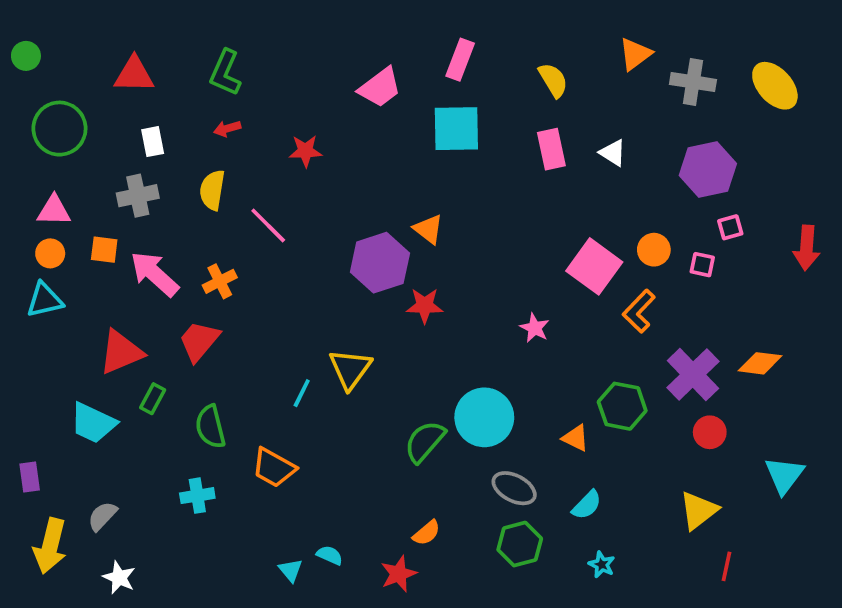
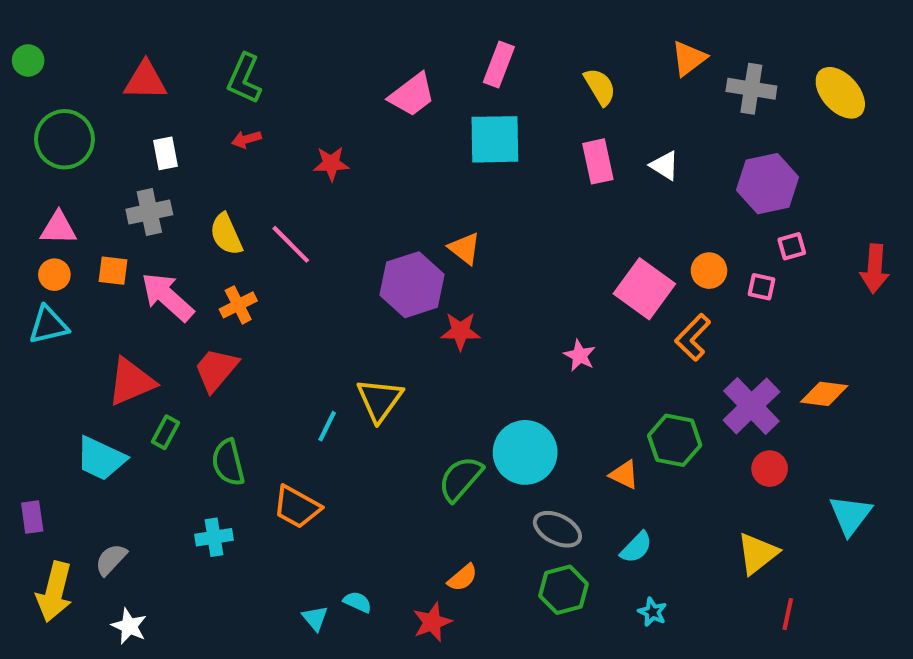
yellow semicircle: (212, 190) -> (226, 234), moved, turned -33

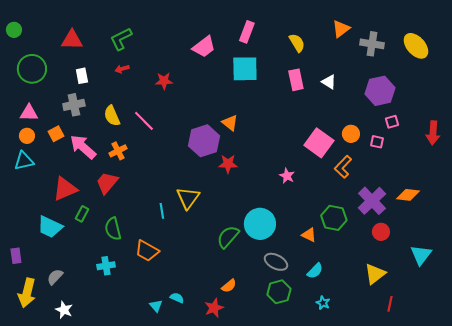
green L-shape: (244, 79) -> (121, 39), turned 40
orange square: (113, 271) -> (56, 134), turned -35
cyan line: (327, 426) -> (162, 211), turned -35

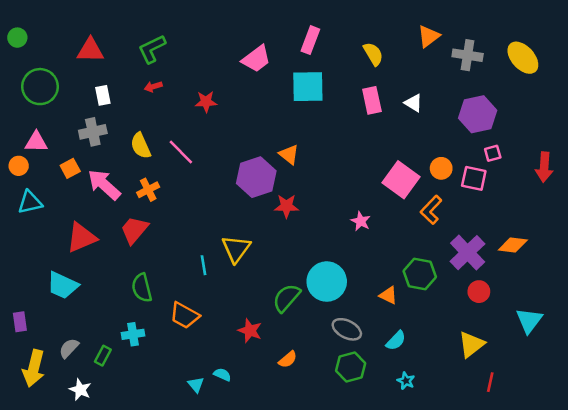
orange circle: (27, 136) -> (19, 166), moved
pink square: (377, 142) -> (474, 178), size x1.5
green rectangle: (82, 214) -> (103, 356), moved
red star: (214, 308) -> (250, 331), moved, turned -30

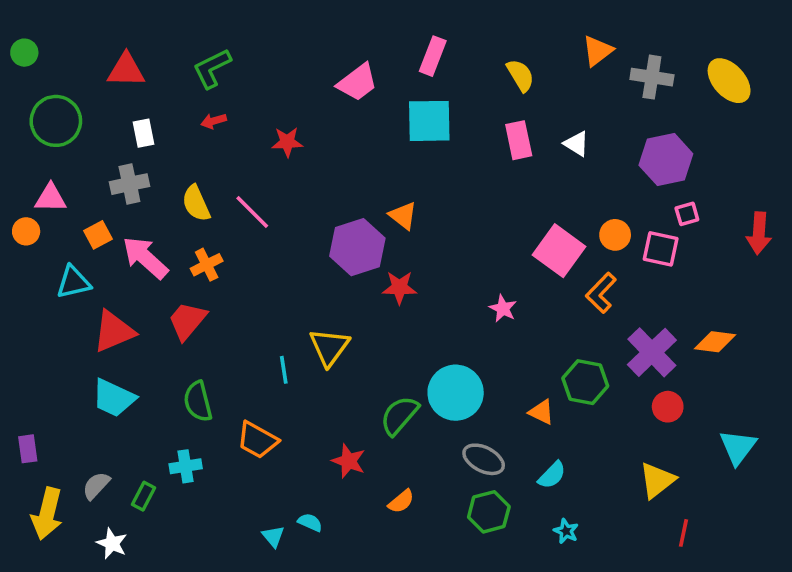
cyan triangle: (30, 202) -> (73, 282), moved
cyan trapezoid: (63, 285) -> (114, 398), moved

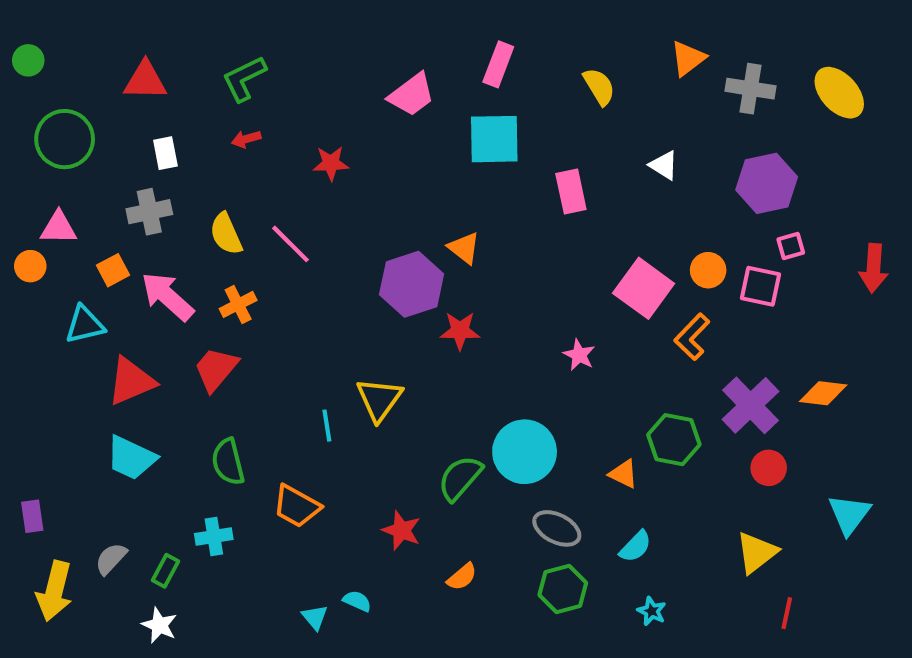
pink rectangle: (519, 140) -> (571, 191), moved
white star: (112, 543) -> (159, 625), moved

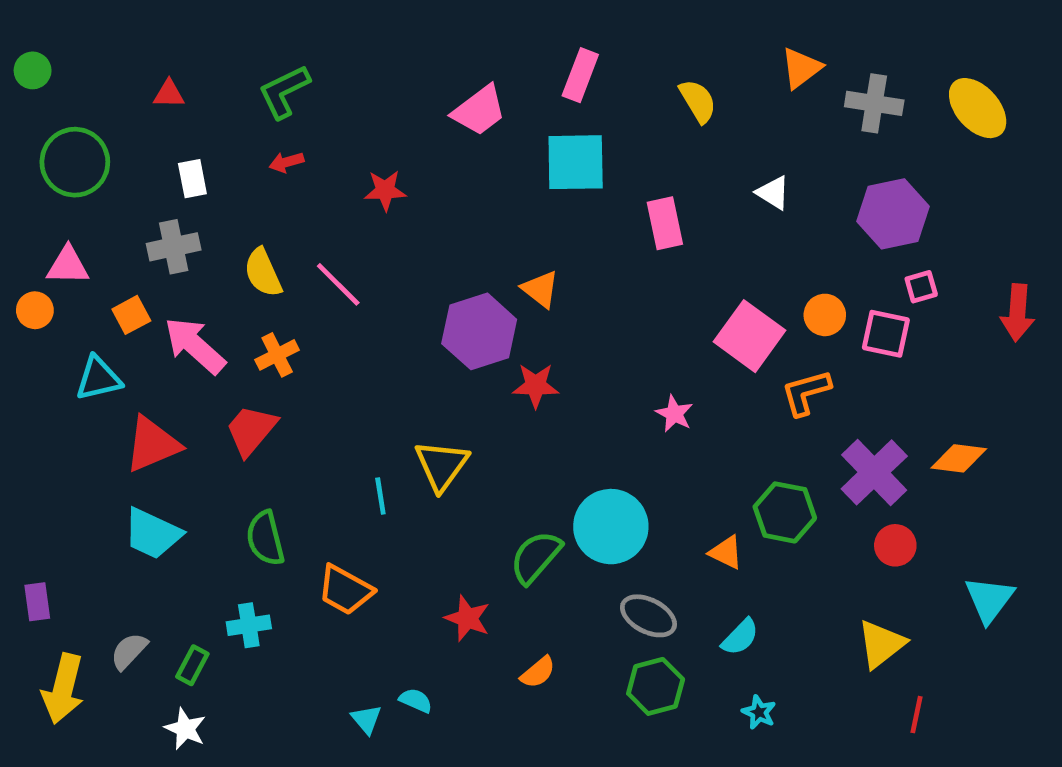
red triangle: (145, 81) -> (169, 94), size x0.6
orange L-shape: (692, 337) -> (806, 393), turned 30

